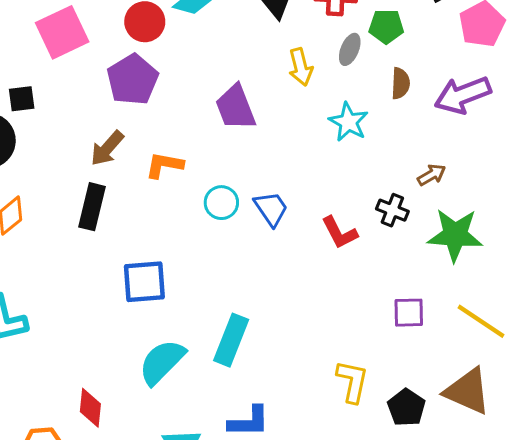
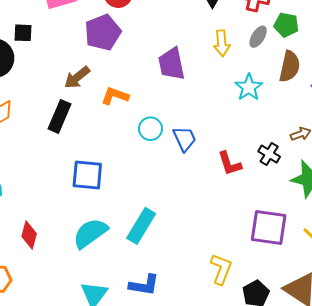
brown semicircle: (400, 83) -> (290, 66), size x1.4
purple square: (409, 313) -> (269, 228), size x1.6
red diamond: (90, 408) -> (29, 235), moved

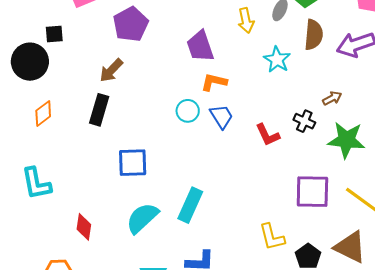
orange L-shape: (115, 96) -> (214, 82), moved
yellow L-shape: (221, 269) -> (272, 237), turned 152

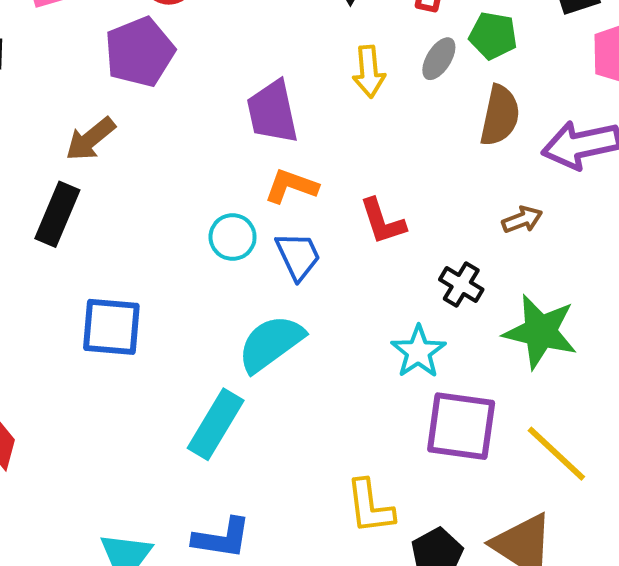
cyan star: (277, 60) -> (418, 352), moved
brown arrow: (332, 98) -> (522, 220), moved
red L-shape: (268, 135) -> (382, 221), moved
cyan semicircle: (142, 218) -> (271, 343), moved

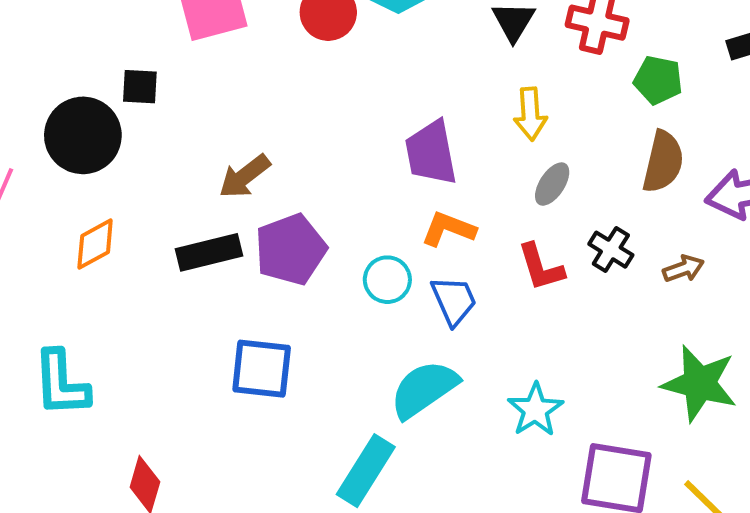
purple pentagon: (140, 52) -> (291, 249), moved
gray ellipse: (439, 59) -> (552, 184), moved
black rectangle: (57, 214) -> (209, 252), turned 52
black cross: (461, 285) -> (611, 250), moved
cyan star: (418, 352) -> (535, 410), moved

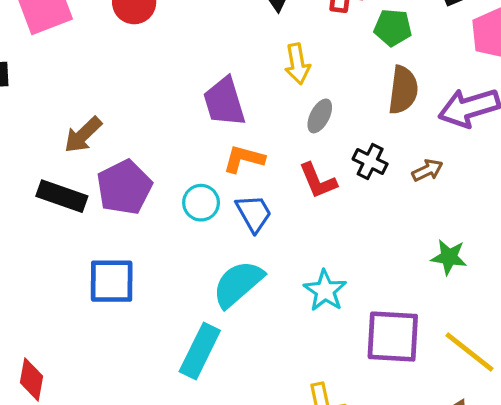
black rectangle: (209, 252) -> (62, 196), turned 39
green star: (699, 383) -> (449, 257), size x0.6

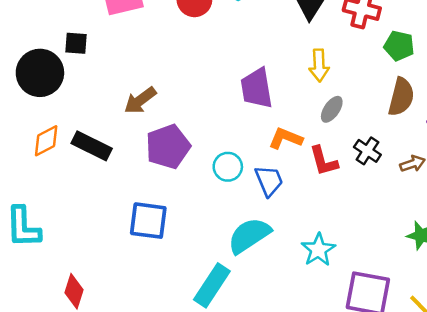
orange L-shape: (244, 159) -> (285, 138), moved
black rectangle: (62, 196) -> (92, 146), moved

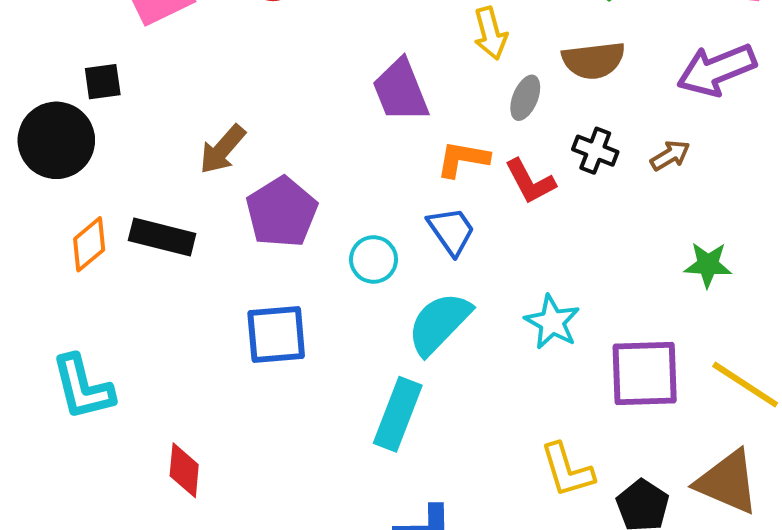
brown semicircle: (401, 97) -> (594, 60), moved, turned 81
cyan circle: (228, 167) -> (374, 259), moved

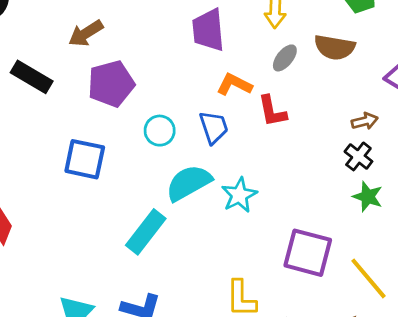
black cross: (595, 151) -> (358, 156), moved
cyan star: (552, 322) -> (239, 195), moved

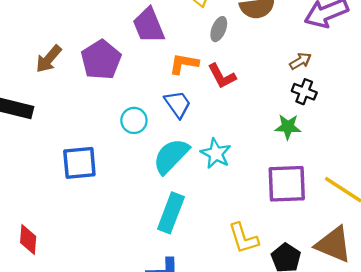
purple pentagon: (111, 84) -> (101, 60), moved
green star: (368, 197) -> (288, 127), moved
cyan rectangle: (146, 232) -> (171, 213), moved

